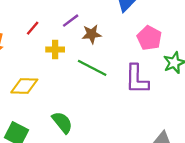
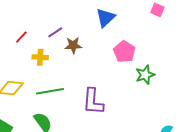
green line: (92, 68) -> (50, 91), moved, turned -40
purple L-shape: (137, 79) -> (93, 102), moved

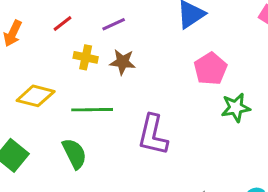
brown star: (73, 45) -> (123, 62), moved

